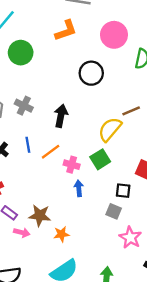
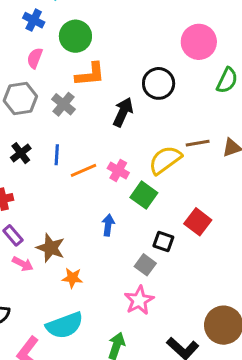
orange L-shape: (66, 30) -> (90, 74), moved
black arrow: (61, 116) -> (123, 112), moved
green square: (100, 159) -> (144, 195), turned -36
pink cross: (72, 165) -> (118, 170), moved
pink star: (130, 237) -> (139, 300), moved

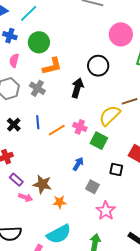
blue arrow: (108, 225) -> (78, 164), turned 32
gray square: (145, 265) -> (92, 187), moved

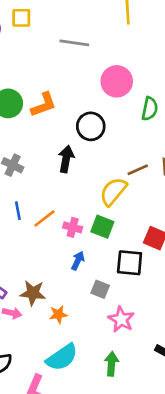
orange L-shape: (52, 66) -> (44, 105), moved
pink cross: (80, 127) -> (73, 227), moved
black square: (116, 169) -> (130, 263), size x1.5

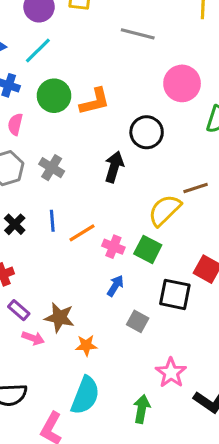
pink star: (121, 319) -> (171, 373), moved
cyan semicircle: (62, 357) -> (85, 395), turned -40

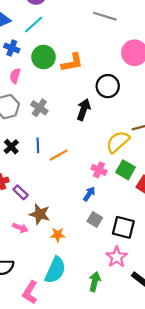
pink cross: (113, 247) -> (99, 170), moved
green square: (148, 249) -> (126, 170), moved
blue arrow: (115, 286) -> (89, 194), moved
black square: (175, 294) -> (123, 227), moved
purple rectangle: (19, 310) -> (21, 192), moved

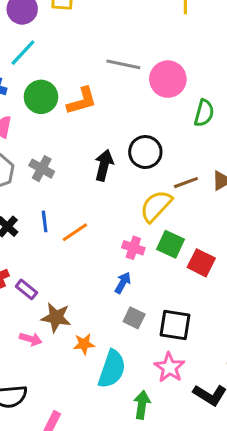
gray line: (105, 16) -> (123, 64), moved
black circle: (108, 86) -> (145, 152), moved
cyan semicircle: (55, 270) -> (112, 369), moved

